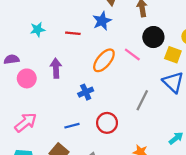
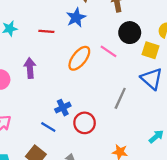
blue cross: (86, 92) -> (63, 108), moved
blue line: (72, 126) -> (48, 127), turned 48

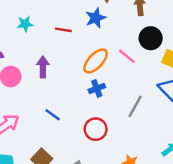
blue cross: (63, 108) -> (97, 88), moved
blue line: (48, 127) -> (53, 115), moved

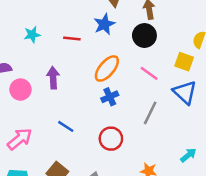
black circle: (151, 38) -> (144, 35), moved
pink line: (127, 56) -> (149, 73), moved

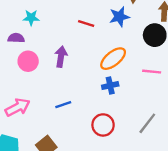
cyan star: (32, 35) -> (31, 18), moved
pink line: (149, 73) -> (152, 72), turned -42
gray line: (150, 113) -> (147, 123), moved
blue line: (66, 126) -> (63, 105), turned -63

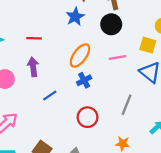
red line: (86, 24) -> (34, 38), moved
blue line: (63, 105) -> (50, 95), moved

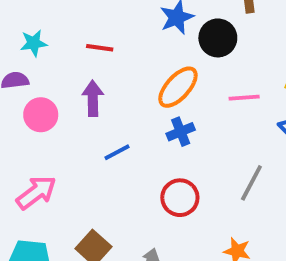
black circle: (111, 24) -> (218, 38), moved

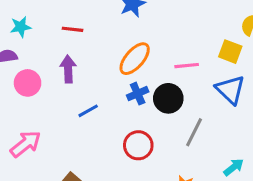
black circle: (218, 38) -> (168, 98), moved

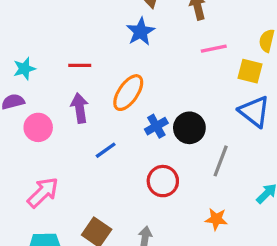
orange ellipse: (135, 59) -> (128, 93), moved
pink line: (187, 66) -> (214, 49), moved

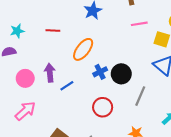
purple arrow: (80, 108) -> (50, 73), moved
pink circle: (38, 127) -> (25, 78), moved

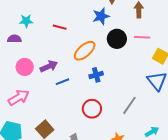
purple arrow: (50, 73) -> (49, 66), turned 60
black circle: (121, 74) -> (117, 39), moved

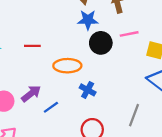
blue star: (101, 16) -> (88, 20), moved, turned 30
orange ellipse: (85, 51) -> (67, 66), turned 55
blue cross: (96, 75) -> (88, 90), turned -32

